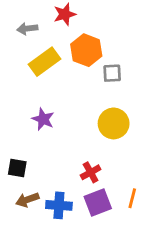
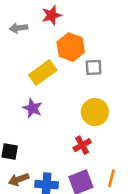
yellow rectangle: (45, 62) -> (43, 73), moved
red cross: (91, 172) -> (82, 145), moved

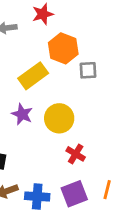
yellow circle: (95, 112) -> (59, 118), moved
red cross: (82, 145) -> (76, 154), turned -30

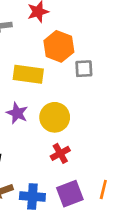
yellow rectangle: (33, 76) -> (28, 74), turned 44
red cross: (76, 154) -> (60, 153), moved, turned 30

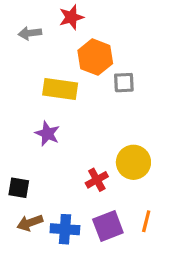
yellow circle: (55, 117) -> (133, 162), moved

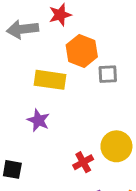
gray arrow: (30, 33) -> (22, 29), size x1.5

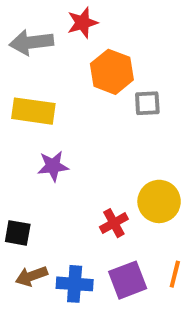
yellow rectangle: (50, 80) -> (33, 111), moved
purple star: (38, 120) -> (53, 166), turned -30

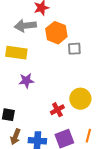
gray arrow: (31, 42) -> (25, 26), moved
brown arrow: (31, 276) -> (15, 137), turned -49

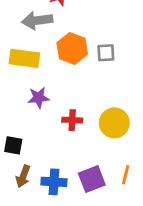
orange hexagon: (56, 33) -> (72, 49), moved
red cross: (57, 110) -> (72, 120), moved, turned 32

